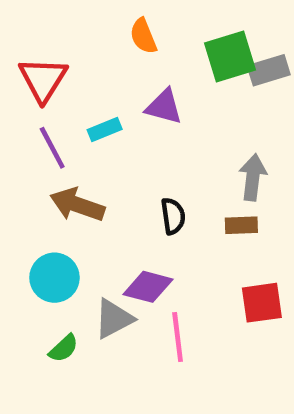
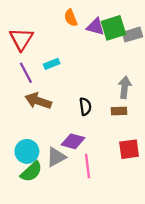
purple triangle: (164, 107) -> (95, 27), moved
cyan circle: (54, 278) -> (27, 151), moved
green semicircle: (64, 348) -> (31, 172), size x1.5

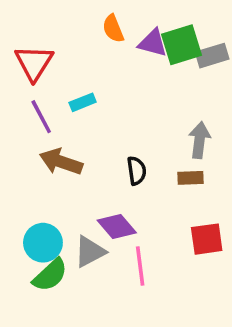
purple diamond: (73, 141) -> (117, 226), turned 35

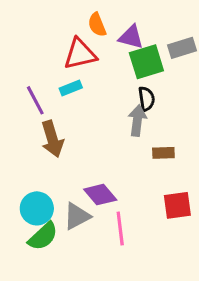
green square: (182, 45) -> (146, 62), moved
red triangle: (34, 63) -> (80, 54), moved, turned 45
gray arrow: (199, 140) -> (137, 120), moved
brown arrow: (61, 162) -> (52, 139), turned -126
black semicircle: (137, 171) -> (146, 99), moved

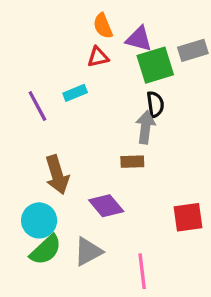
red triangle: (80, 54) -> (98, 57), moved, size x0.6
brown arrow: (52, 139) -> (57, 175), moved
brown rectangle: (163, 153) -> (132, 162), moved
gray triangle: (77, 216) -> (88, 252), moved
pink line: (120, 229) -> (142, 271), moved

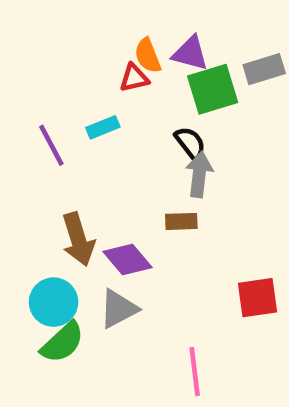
orange semicircle: (103, 26) -> (148, 56), moved
black semicircle: (155, 104) -> (190, 143), moved, turned -30
purple diamond: (106, 206) -> (127, 260), moved
gray triangle: (88, 252) -> (119, 309), moved

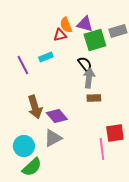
brown rectangle: (181, 221) -> (94, 98), moved
cyan circle: (54, 302) -> (24, 146), moved
green semicircle: (63, 342) -> (32, 167), moved
pink line: (195, 372) -> (102, 149), moved

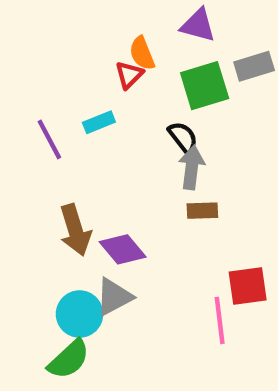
purple triangle: (85, 24) -> (198, 25), moved
red triangle: (60, 35) -> (129, 75), turned -32
cyan circle: (24, 146) -> (80, 314), moved

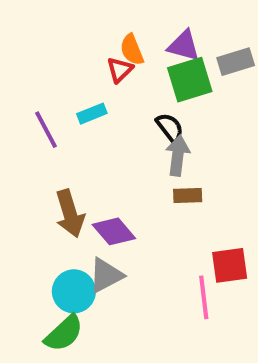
purple triangle: (198, 25) -> (184, 46), moved

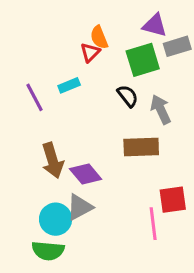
purple triangle: (184, 46) -> (155, 25), moved
gray arrow: (178, 156) -> (161, 109), moved, turned -32
brown rectangle: (188, 195) -> (141, 147), size x1.6
green semicircle: (64, 333) -> (48, 251), turned 48

